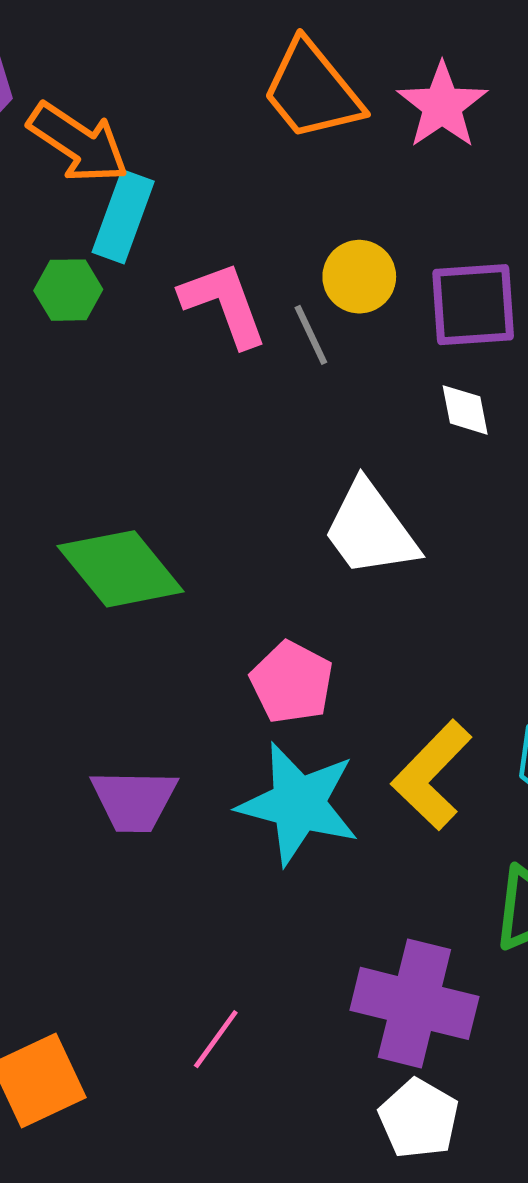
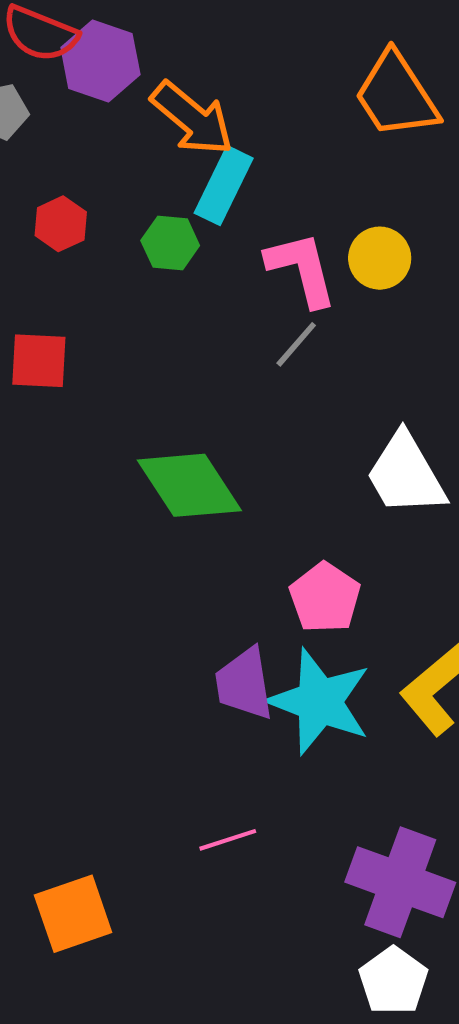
yellow circle: (359, 277) -> (380, 258), moved
gray line: (311, 335) -> (296, 344), moved, turned 60
purple trapezoid: (134, 800) -> (244, 684), moved, turned 74
pink line: (216, 1039) -> (228, 840), moved, turned 30

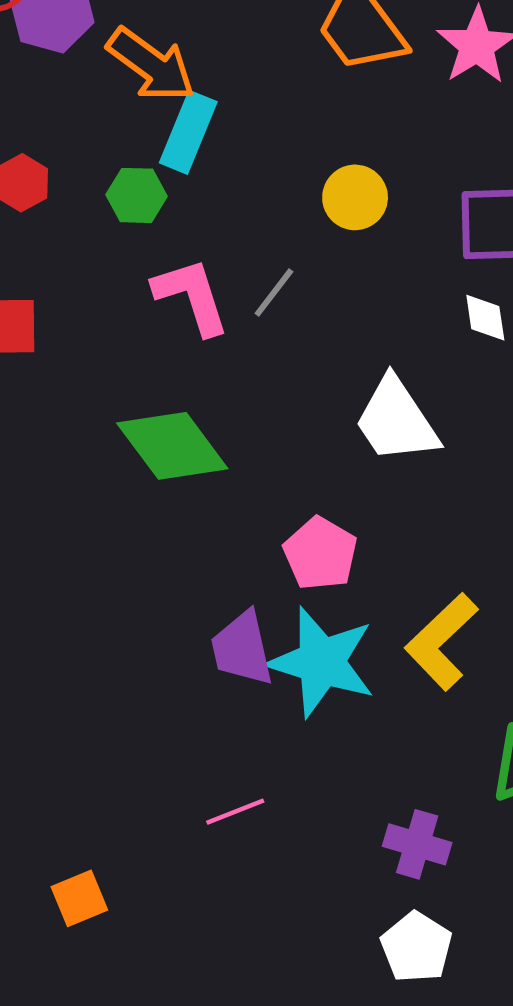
pink L-shape: (302, 269) -> (191, 296), moved
purple cross: (400, 882) -> (417, 844), size x0.6
orange square: (73, 914) -> (79, 898), size x0.7

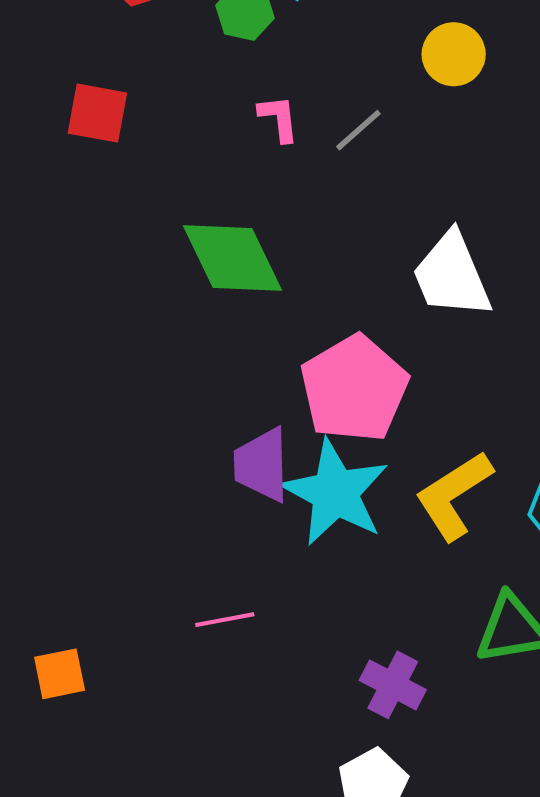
pink L-shape: (191, 296) -> (279, 118), size x0.6
pink pentagon: (320, 554) -> (354, 389), size x1.5

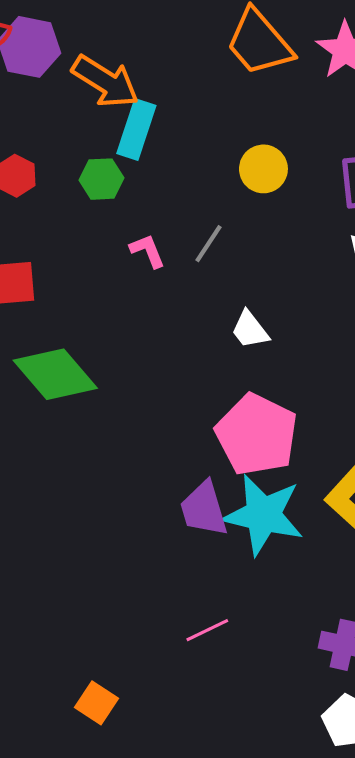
green diamond: (233, 258) -> (55, 374), moved
white trapezoid: (452, 275) -> (250, 330), moved, size x0.6
orange square: (60, 674) -> (97, 703), turned -30

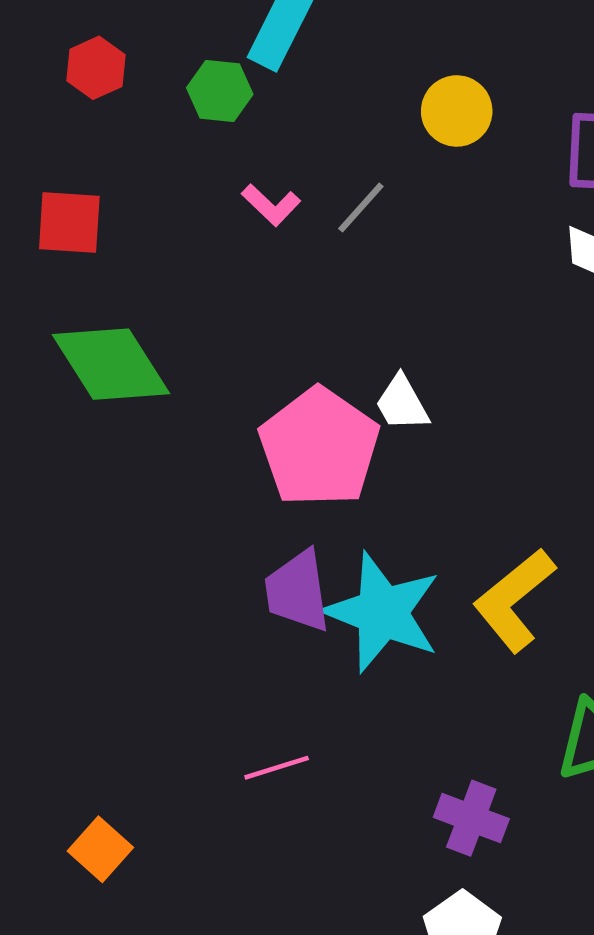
pink L-shape: (147, 251) -> (271, 205), turned 147
white trapezoid: (250, 330) -> (402, 403), moved
pink pentagon: (257, 435) -> (319, 447), moved

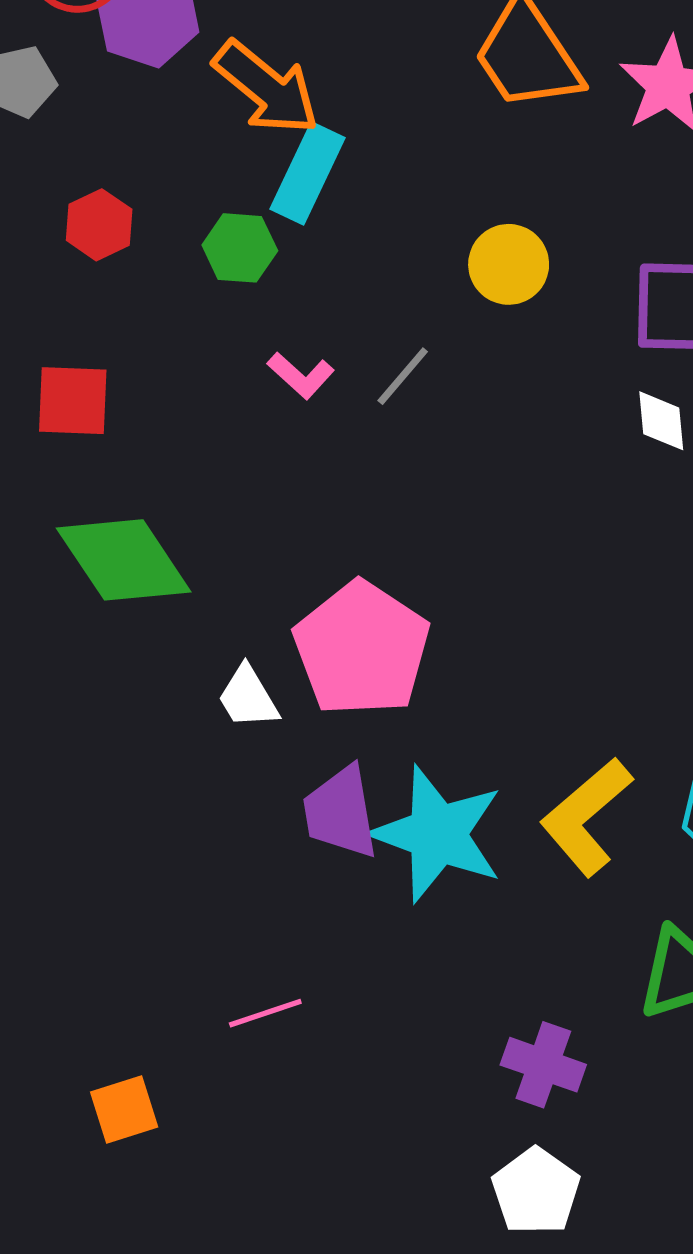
white trapezoid: (402, 403) -> (248, 697), moved
pink line: (277, 768) -> (265, 1013), moved
orange square: (100, 849) -> (124, 1109), turned 32

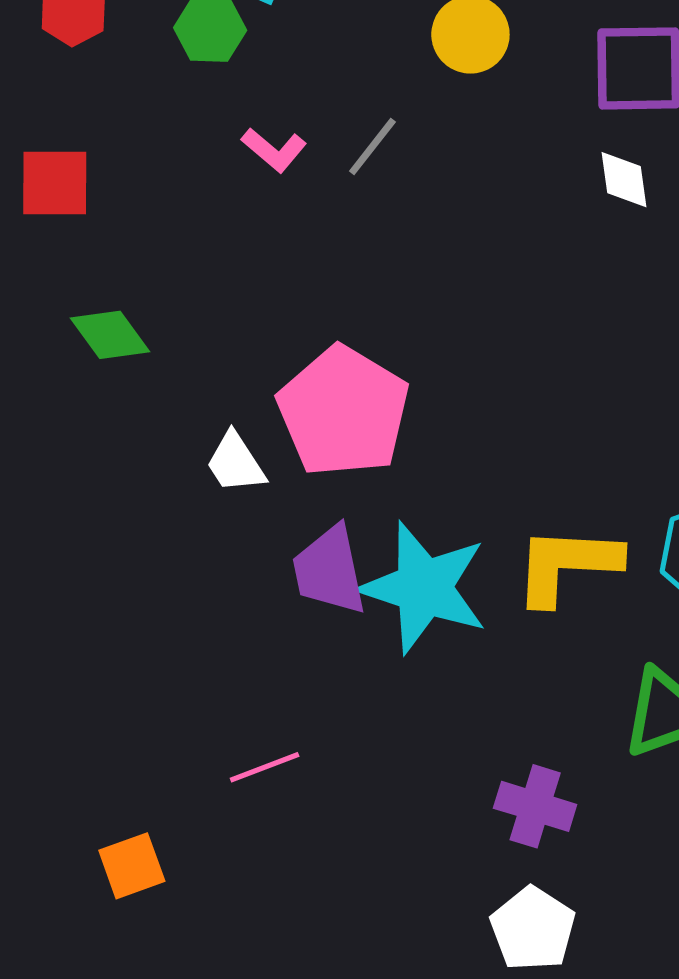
green diamond: (124, 560) -> (110, 335), size x0.6
yellow L-shape: (586, 817) -> (567, 565), turned 46

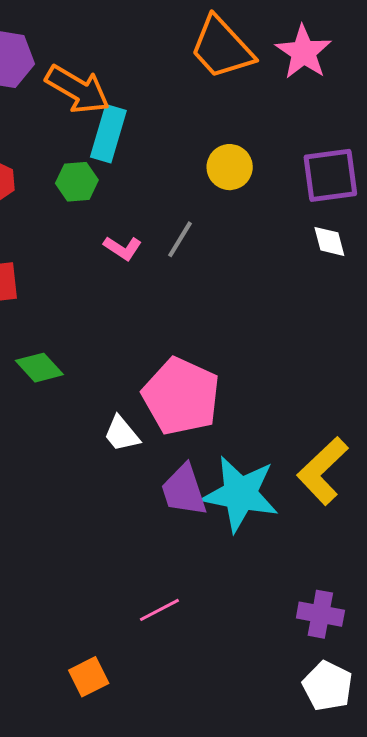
yellow L-shape: (567, 565) -> (323, 471), turned -40

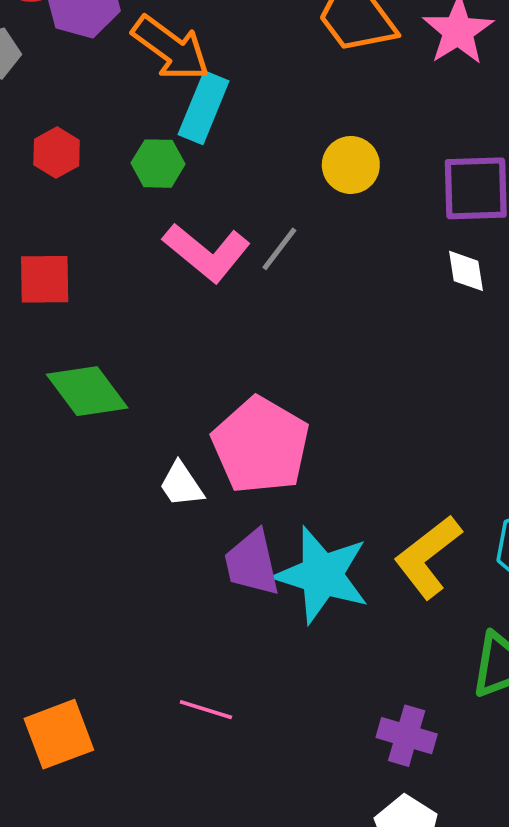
pink L-shape: (123, 248) -> (207, 252), size x1.8
green diamond: (39, 368) -> (87, 391), size x1.4
pink line: (159, 610) -> (206, 710), turned 39
orange square: (89, 677) -> (59, 734), moved, size x1.4

